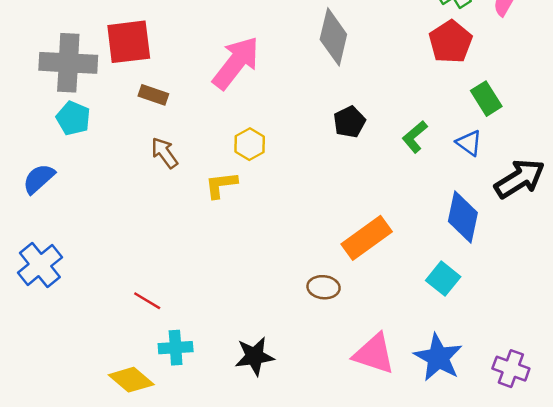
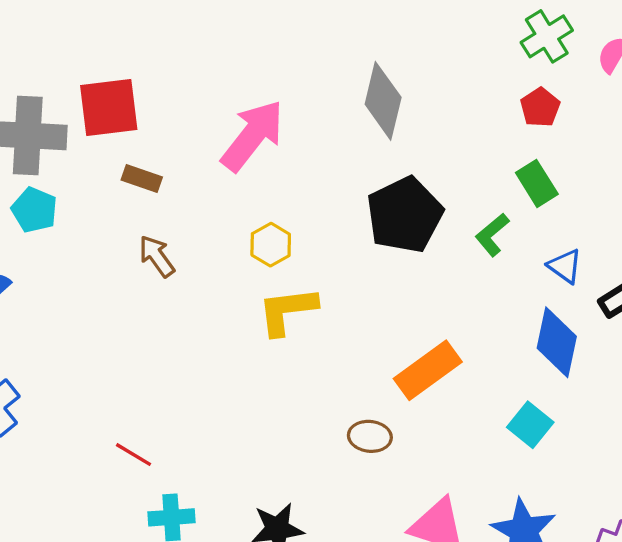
red pentagon: (451, 42) -> (540, 107), size x0.7
green rectangle: (486, 99) -> (537, 183), moved
black pentagon: (349, 122) -> (405, 215), size x1.8
blue triangle: (469, 143) -> (565, 266), moved
yellow L-shape: (221, 185) -> (287, 311), moved, size x1.4

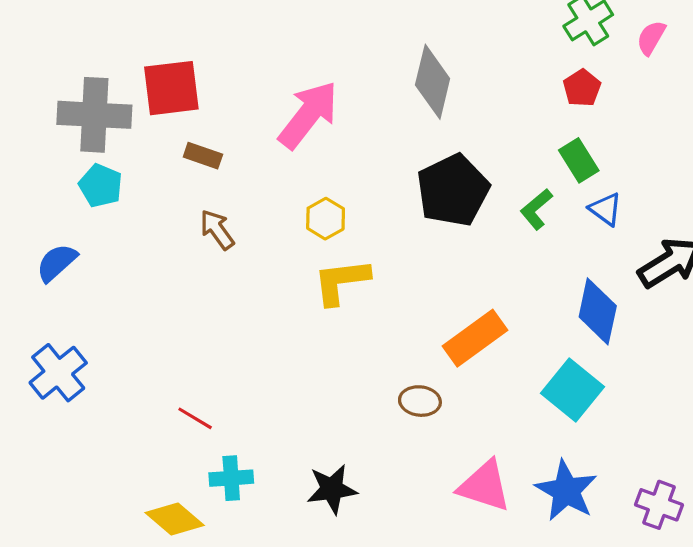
blue triangle: (565, 266) -> (606, 209), moved
cyan square: (530, 425) -> (572, 390), size x1.4

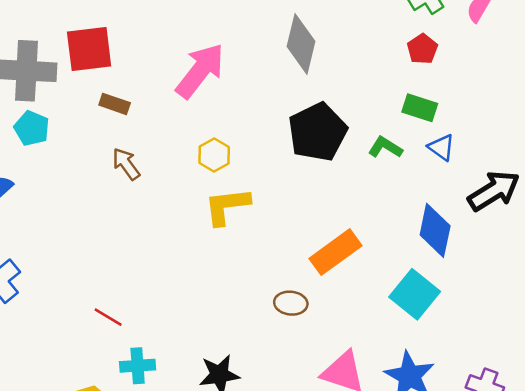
green rectangle: (579, 160) -> (420, 108), turned -40
green L-shape: (536, 209) -> (385, 147), turned 72

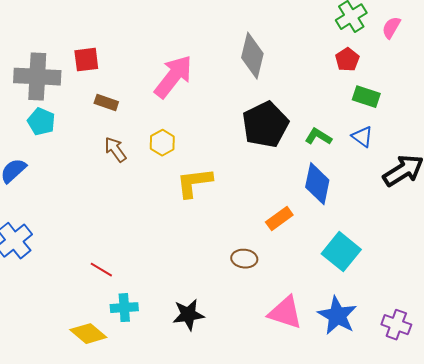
red square: (89, 49) -> (86, 60), size x0.7
green rectangle: (420, 108) -> (366, 97), moved
yellow hexagon: (214, 155) -> (162, 143), moved
blue diamond: (435, 230) -> (317, 184), moved
orange rectangle: (335, 252) -> (279, 219), size x0.7

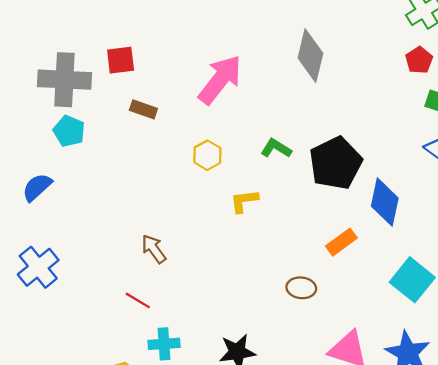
black pentagon: (265, 125) -> (336, 163), moved
green L-shape: (318, 137) -> (276, 148), moved
brown arrow: (115, 150) -> (154, 249), moved
yellow L-shape: (194, 183) -> (244, 201), size x0.7

